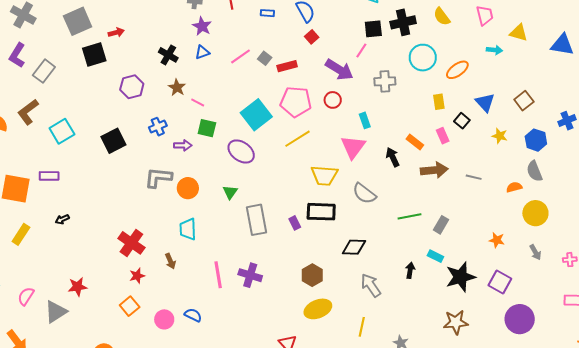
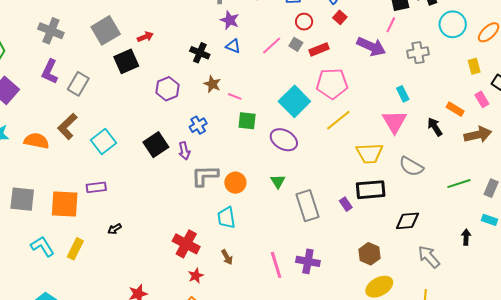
blue triangle: (202, 52) -> (233, 46), turned 49
red circle: (333, 100) -> (304, 22), moved
purple arrow: (183, 145) -> (184, 151), moved, turned 84
cyan trapezoid: (188, 229) -> (226, 218), moved

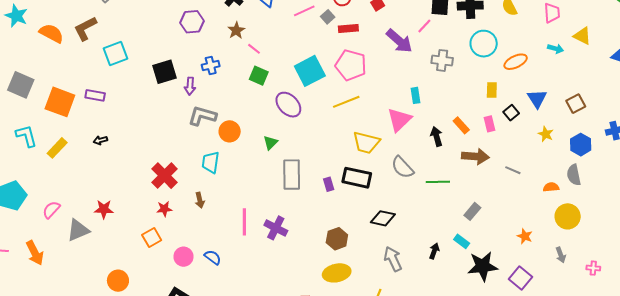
green line: (459, 184) -> (438, 182), moved

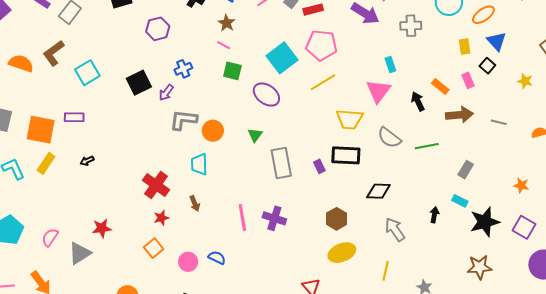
brown star: (236, 30) -> (227, 23), moved
purple arrow: (190, 86) -> (166, 93), turned 42
blue triangle: (537, 99) -> (496, 41), moved
yellow rectangle: (57, 148) -> (46, 163), moved

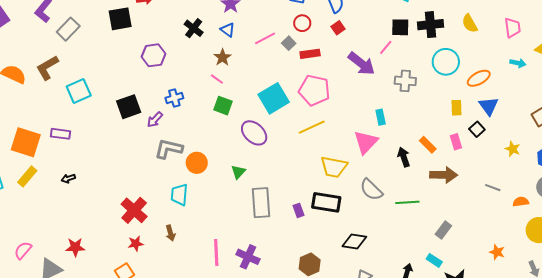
gray line: (499, 122) -> (493, 188), moved

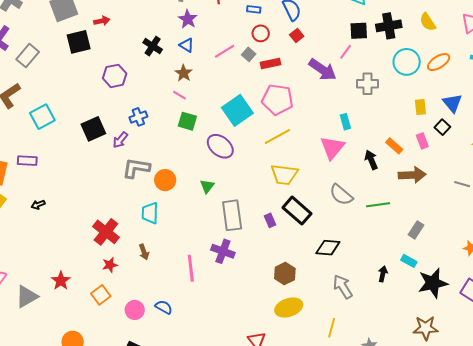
orange ellipse: (479, 78) -> (439, 62), moved
yellow trapezoid: (334, 167) -> (284, 174), moved
black rectangle: (326, 202) -> (297, 211), turned 36
red star: (75, 247) -> (61, 281), moved, turned -30
purple cross: (248, 257) -> (223, 251), moved

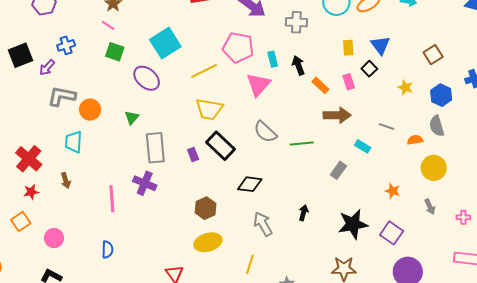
pink pentagon: (277, 99) -> (238, 47), moved
black arrow: (371, 160) -> (298, 65), moved
cyan rectangle: (409, 261) -> (363, 146), moved
blue semicircle: (164, 307) -> (107, 250), moved, turned 60

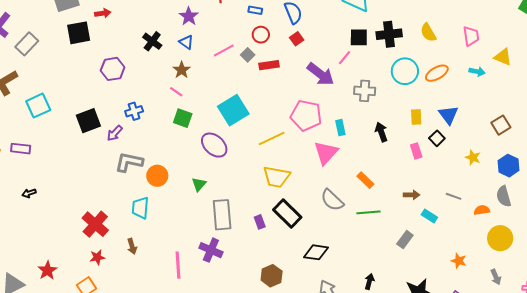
black arrow: (298, 65) -> (381, 132), moved
orange rectangle: (320, 85) -> (365, 180), moved
brown arrow: (337, 115) -> (412, 195), moved, size x0.6

